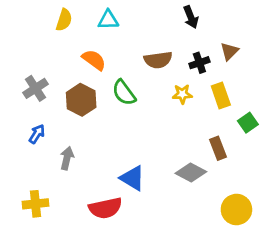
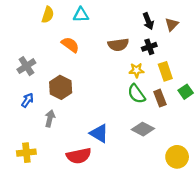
black arrow: (191, 17) -> (148, 21), moved
brown triangle: (229, 51) -> (172, 24), moved
green semicircle: (124, 93) -> (136, 94), moved
brown hexagon: (81, 100) -> (61, 87), moved
brown rectangle: (218, 148) -> (160, 98), moved

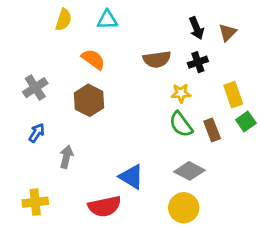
yellow rectangle: (165, 71) -> (233, 95), moved
brown hexagon: (61, 87) -> (89, 100), moved
yellow circle: (177, 157) -> (184, 208), moved

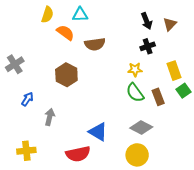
orange semicircle: (93, 59) -> (65, 33), moved
brown semicircle: (157, 59) -> (95, 44), moved
gray cross: (35, 88) -> (15, 64), moved

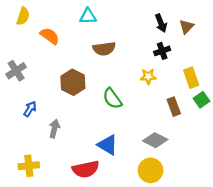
yellow semicircle: (47, 15) -> (23, 16), moved
orange semicircle: (65, 33) -> (50, 36), moved
green semicircle: (135, 93) -> (112, 98), moved

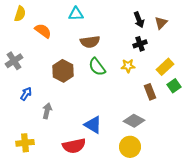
yellow rectangle: (191, 78) -> (165, 67), turned 66
green semicircle: (112, 98) -> (97, 67), moved

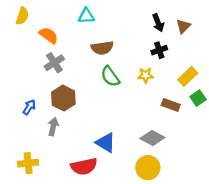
gray cross: (14, 61) -> (54, 63), moved
brown hexagon: (63, 71) -> (63, 98), moved
brown rectangle: (150, 92) -> (171, 105), turned -49

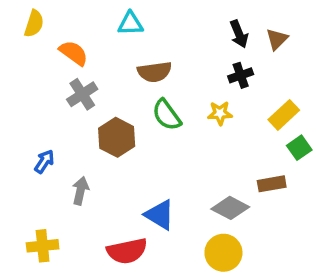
brown hexagon: (63, 98) -> (117, 137), moved
brown rectangle: (171, 105) -> (272, 184), moved, turned -30

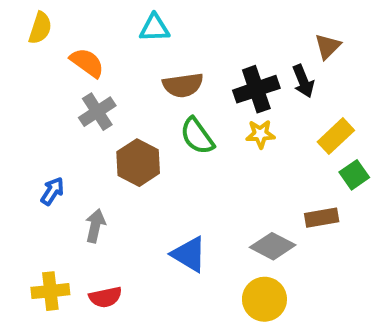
black arrow: (239, 34) -> (303, 81), moved
black cross: (241, 75) -> (256, 89), moved, size x1.5
red semicircle: (127, 251) -> (105, 297), moved, size x0.7

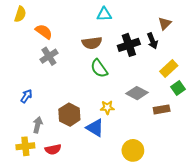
cyan triangle: (154, 28) -> (104, 14), moved
yellow star: (260, 134) -> (107, 107), moved
brown hexagon: (138, 163) -> (69, 115), moved
gray arrow: (95, 226) -> (38, 125), moved
gray diamond: (273, 246) -> (137, 93), moved

